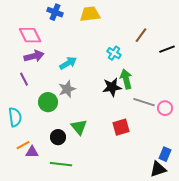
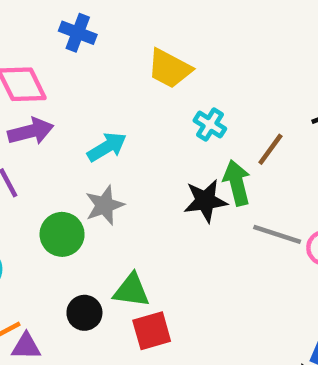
yellow trapezoid: (90, 14) -> (170, 69), moved, turned -145
brown line: (141, 35) -> (270, 149), moved
green triangle: (79, 127) -> (131, 290), turned -42
red square: (121, 127) -> (152, 331), moved

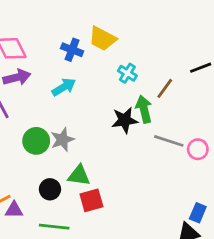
blue cross: (78, 33) -> (72, 50), moved
gray star: (105, 205) -> (62, 140), moved

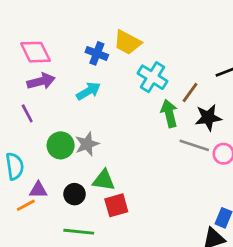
cyan cross: (127, 73) -> (152, 77), size x1.5
black star: (125, 120) -> (208, 118), moved
purple triangle: (14, 210) -> (38, 190), moved

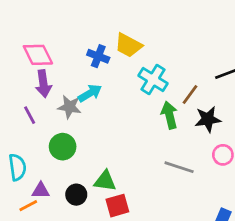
purple arrow: (41, 81) -> (43, 84), turned 96
gray star: (87, 144) -> (69, 107), moved, turned 30
gray line: (194, 145) -> (179, 167), moved

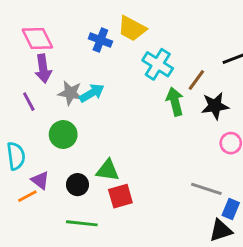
cyan arrow: (90, 93) -> (92, 93), moved
gray line: (179, 167) -> (206, 189), moved
purple triangle: (41, 190) -> (40, 180), turned 36

